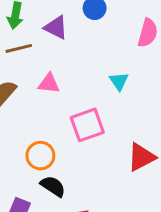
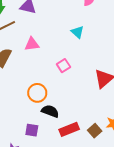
pink square: (87, 125) -> (63, 66), size x0.6

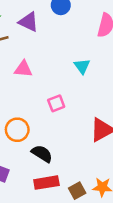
black semicircle: (50, 111) -> (42, 154), moved

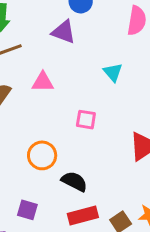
purple triangle: (29, 22) -> (64, 32), moved
pink square: (56, 103) -> (86, 120), turned 35

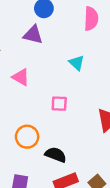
pink triangle: (43, 82) -> (21, 77), turned 36

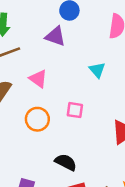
orange circle: (27, 137) -> (37, 119), moved

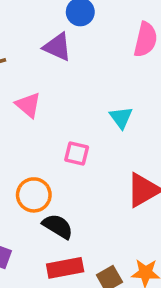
cyan triangle: (97, 70) -> (121, 118), moved
orange circle: (37, 119) -> (34, 195), moved

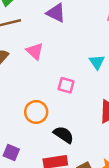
black semicircle: (58, 226) -> (63, 135), moved

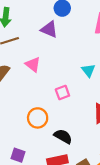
pink square: (66, 85) -> (62, 93), turned -32

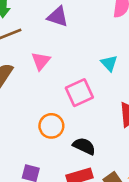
pink triangle: (33, 64) -> (41, 61), turned 35
pink square: (62, 93) -> (79, 93), size x1.5

